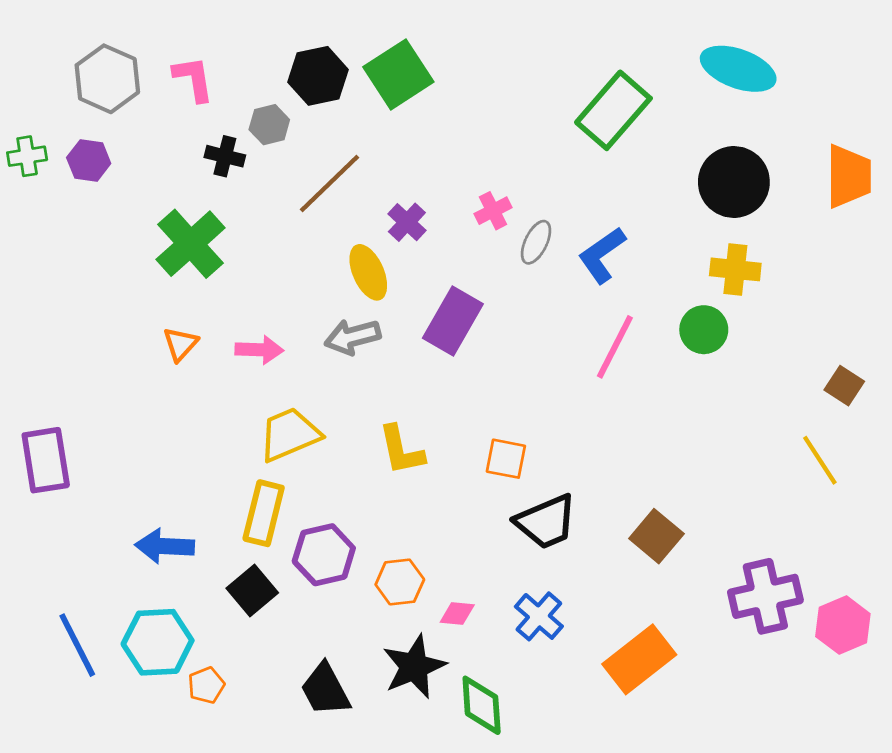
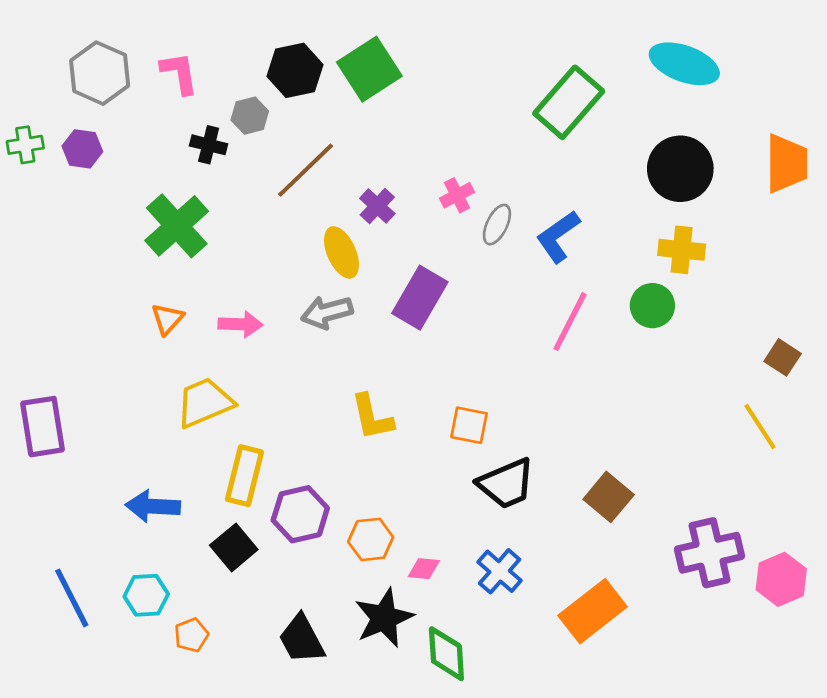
yellow trapezoid: (289, 434) -> (205, 403), moved
cyan hexagon: (158, 642) -> (146, 595), size x0.7

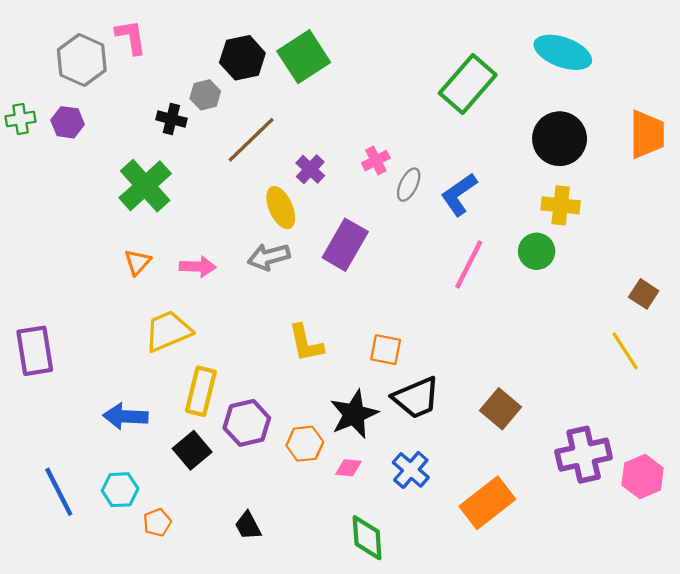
pink L-shape: (179, 73) -> (131, 37), moved
black star: (384, 618) -> (354, 414), moved
black trapezoid: (302, 639) -> (248, 526), size x0.7

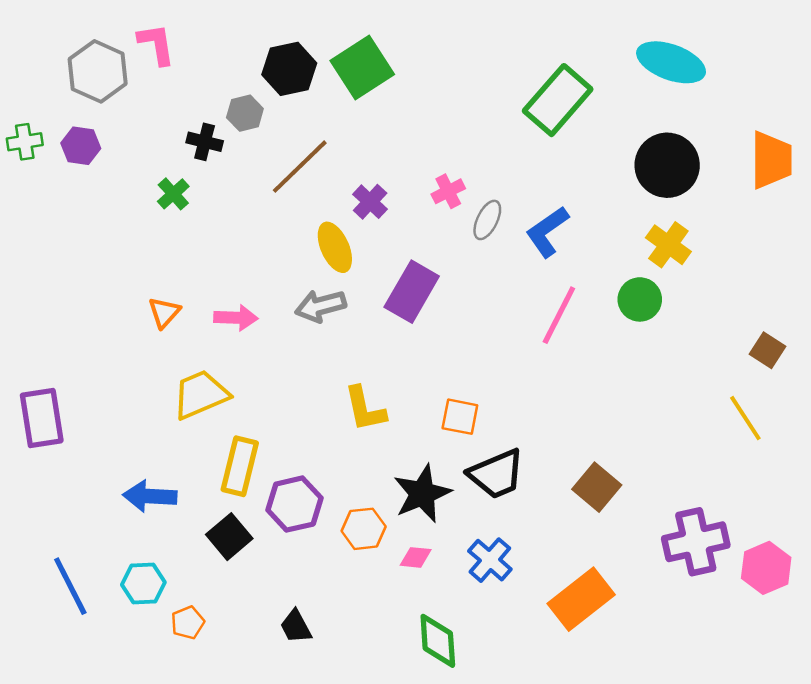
green cross: (145, 186) -> (173, 194), moved, size x0.5
yellow cross: (561, 205) -> (668, 245), turned 30

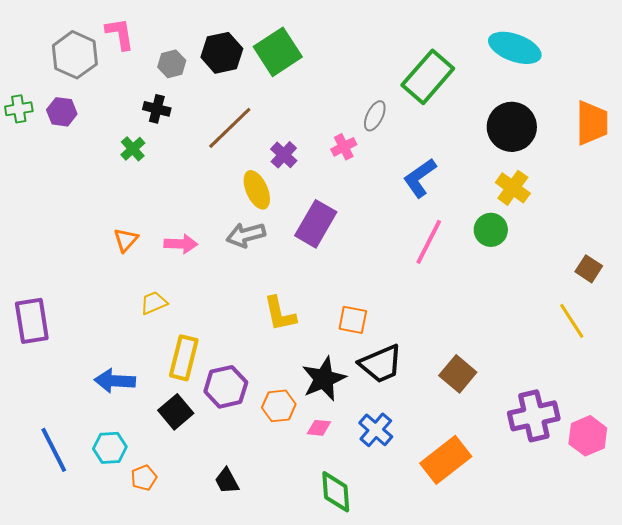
gray hexagon: (245, 113) -> (172, 64), moved
gray ellipse: (487, 220) -> (375, 116), moved
yellow trapezoid: (201, 395) -> (154, 303), size x0.6

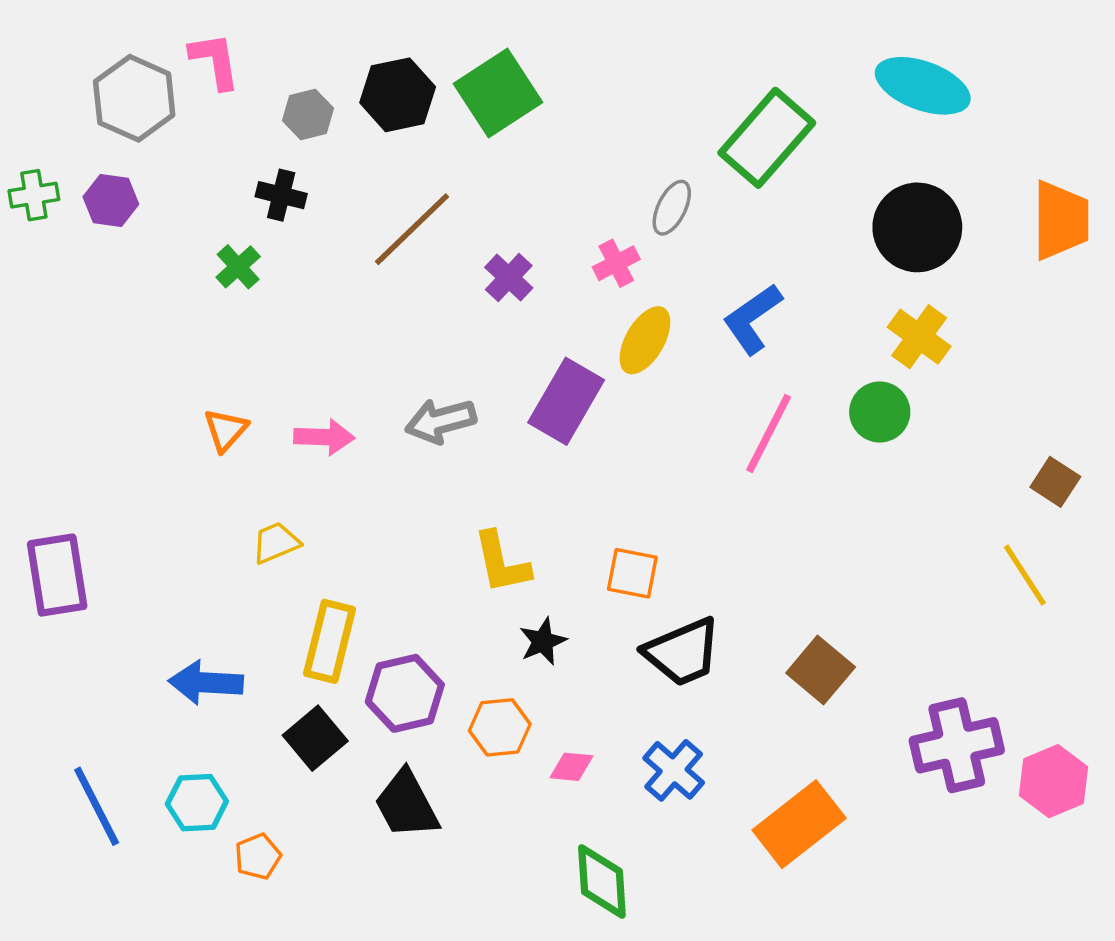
yellow ellipse: (257, 190) -> (645, 340), moved, turned 54
black star: (324, 379) -> (543, 641), moved, size x0.6
black trapezoid: (227, 481) -> (407, 804), moved, size x1.5

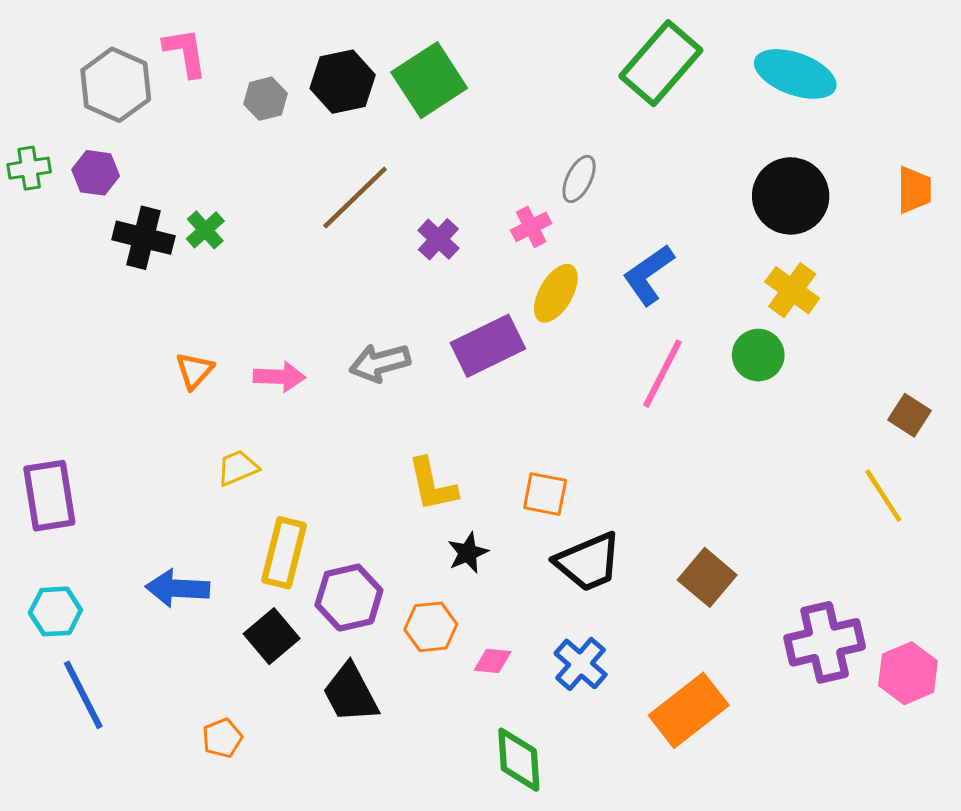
green rectangle: (767, 138) -> (661, 63), moved
black cross: (281, 195) -> (143, 238), moved, size x1.4
orange trapezoid: (1061, 220) -> (914, 190), size x0.7
purple rectangle: (566, 401) -> (488, 346), turned 34
cyan hexagon: (197, 803) -> (55, 611), moved

